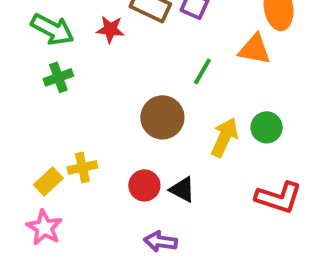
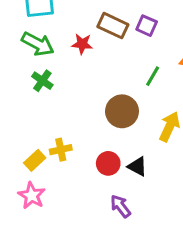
green cross: (58, 77) -> (42, 81), turned -35
purple arrow: (160, 242) -> (120, 206), turned 45

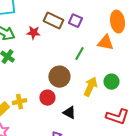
red circle: (108, 163) -> (47, 98), moved

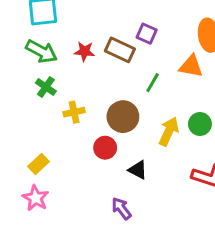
brown rectangle: (53, 21) -> (120, 50), moved
yellow cross: (19, 102) -> (74, 112), moved

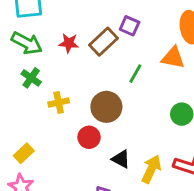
brown rectangle: (120, 50) -> (104, 42), turned -68
yellow arrow: (169, 131) -> (151, 169), moved

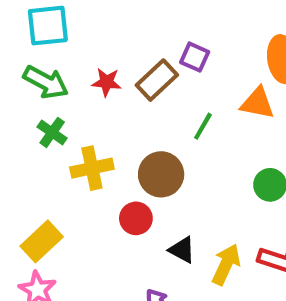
yellow cross: (59, 102) -> (92, 168), size x1.4
yellow rectangle: (24, 153) -> (42, 241), size x1.4

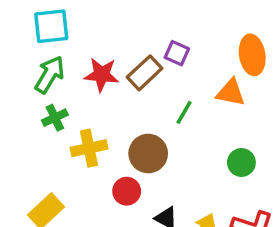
green arrow: (46, 82) -> (50, 75), turned -87
red star: (107, 82) -> (102, 75), size x1.4
green cross: (52, 132) -> (55, 118), turned 30

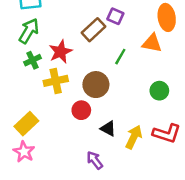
red star: (102, 75) -> (61, 52), moved, turned -30

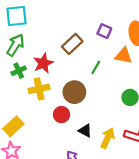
purple square: (115, 16) -> (104, 31), moved

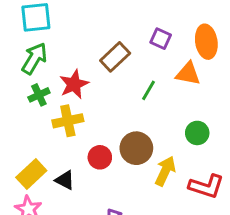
brown circle: (74, 92) -> (136, 148), moved
black triangle: (85, 131) -> (65, 180), moved
yellow arrow: (108, 138) -> (165, 171), moved

